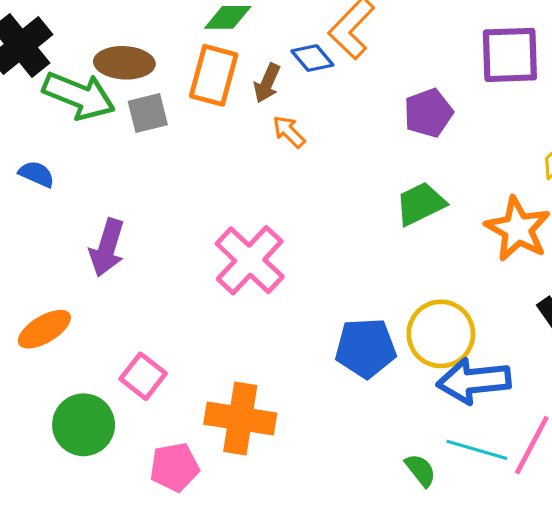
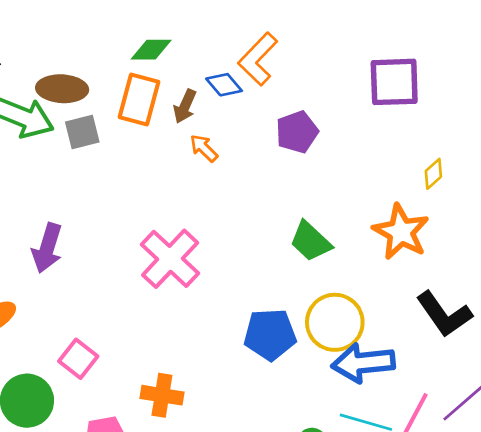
purple pentagon: (428, 113) -> (297, 132), moved
green trapezoid: (421, 204) -> (310, 241), moved, turned -111
orange cross: (240, 419) -> (162, 395), size x0.7

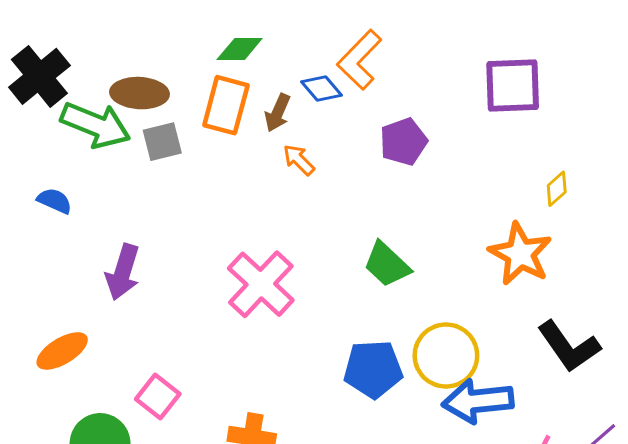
green trapezoid: (310, 241) -> (387, 265), moved

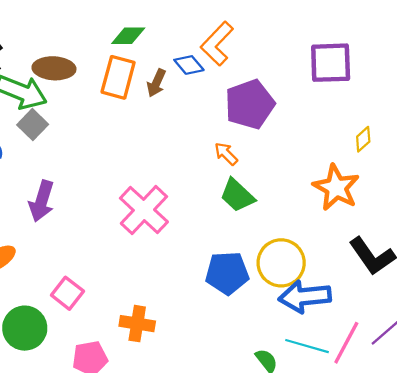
gray square: (162, 142) -> (33, 125), moved, turned -32
purple pentagon: (403, 142) -> (250, 104), size x1.4
orange arrow: (299, 160) -> (226, 154), moved

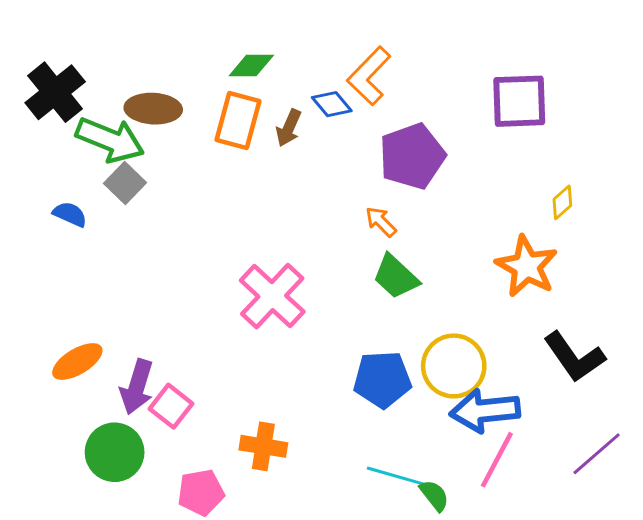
purple arrow: (42, 201) -> (137, 387), moved
pink line: (346, 343) -> (497, 460), moved
cyan line: (307, 346) -> (396, 476), moved

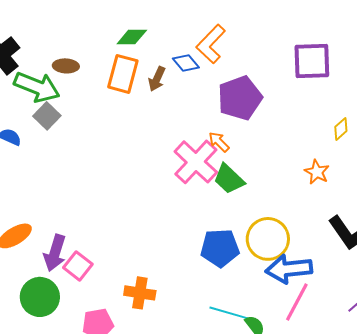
brown ellipse: (153, 109) -> (66, 66), size x0.7
orange star: (527, 266) -> (317, 172), size x0.6
pink cross: (272, 296) -> (196, 162), moved

